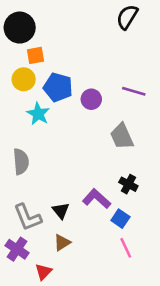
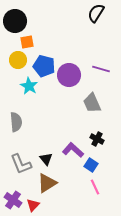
purple circle: (91, 99) -> (69, 75), size x1.5
brown triangle: (62, 243) -> (47, 183), size x1.5
purple cross: (17, 249) -> (13, 200), moved

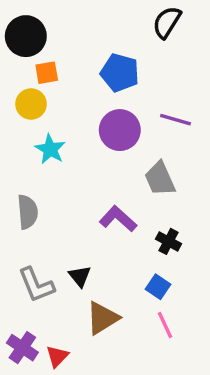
blue pentagon: (44, 66) -> (120, 73), moved
purple L-shape: (73, 150) -> (118, 219), moved
brown triangle: (47, 183) -> (102, 318), moved

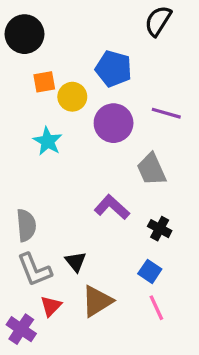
orange square: (47, 73) -> (44, 82), moved
yellow circle: (31, 104) -> (72, 97), moved
gray semicircle: (28, 212) -> (26, 225), moved
red triangle: (57, 356) -> (51, 306), moved

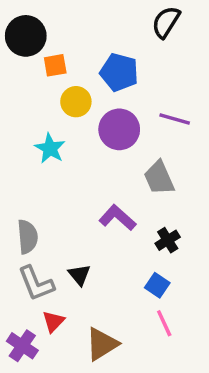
orange square: (44, 82) -> (55, 65), moved
black cross: (160, 229) -> (168, 240), turned 30
brown triangle: (97, 301) -> (102, 344), moved

